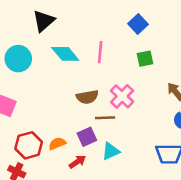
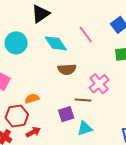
pink line: (100, 52) -> (86, 34), moved, turned -48
brown semicircle: (87, 97) -> (67, 69), moved
orange semicircle: (57, 144) -> (32, 99), moved
red arrow: (77, 162) -> (33, 132), moved

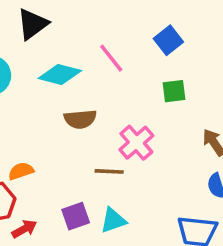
cyan diamond: (56, 43) -> (60, 75), turned -40
purple square: (66, 114) -> (76, 216), moved

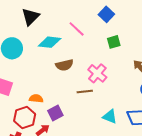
orange semicircle: (21, 171) -> (36, 98), turned 32
purple square: (76, 216) -> (55, 113), moved
cyan triangle: (113, 220) -> (110, 117), moved, turned 49

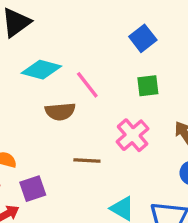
pink line: (77, 29) -> (87, 85), moved
pink cross: (97, 73) -> (133, 135), moved

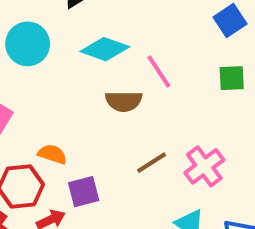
pink cross: (133, 135) -> (204, 166), moved
brown line: (87, 161) -> (152, 163), turned -40

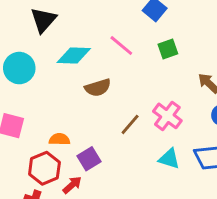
pink line: (159, 71) -> (121, 46), moved

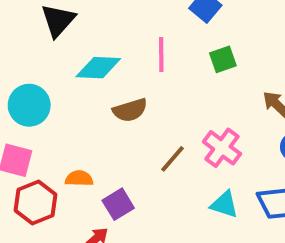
pink line: (121, 46) -> (161, 55), turned 50
cyan circle: (19, 68) -> (29, 105), moved
red hexagon: (44, 168) -> (35, 203), moved

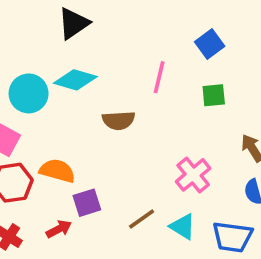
cyan diamond: (98, 68) -> (75, 80), moved
brown line: (173, 159) -> (142, 219), moved
orange semicircle: (79, 178) -> (57, 171), size x1.4

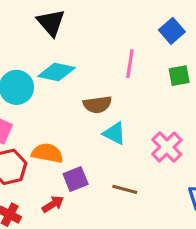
black triangle: (74, 23) -> (51, 23), turned -32
brown line: (142, 219) -> (125, 189), turned 55
cyan triangle: (183, 227) -> (114, 133), moved

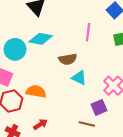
purple square: (76, 179) -> (99, 107), moved
brown line: (125, 189) -> (87, 124), moved

